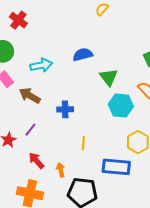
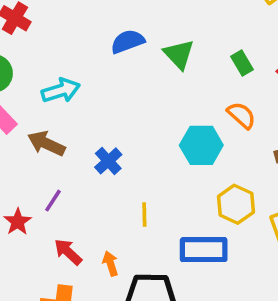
blue semicircle: (83, 55) -> (128, 41), moved
green triangle: (109, 77) -> (179, 54), moved
blue cross: (65, 109) -> (108, 161), turned -35

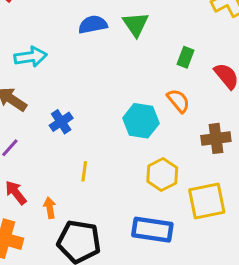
green triangle: (179, 54) -> (136, 24), moved
green rectangle: (242, 63) -> (186, 57), turned 42
blue rectangle: (204, 250) -> (152, 230), moved

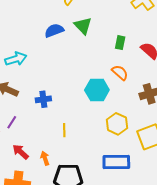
blue cross: (61, 122) -> (43, 99), turned 35

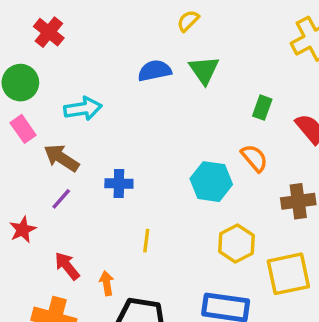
purple line: (12, 122) -> (61, 199), moved

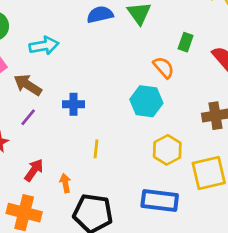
orange semicircle: (254, 158) -> (164, 67), moved
red arrow: (67, 266) -> (34, 170), turned 75

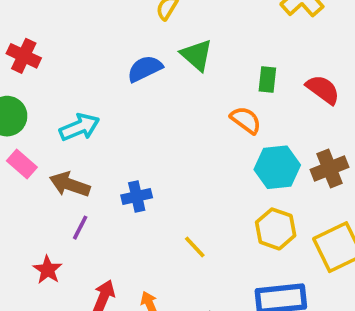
cyan hexagon: (146, 101) -> (277, 167), moved
yellow line: (96, 149) -> (195, 247), moved, turned -36

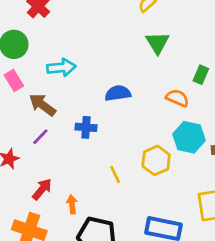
blue semicircle: (145, 69) -> (118, 93), moved
orange semicircle: (246, 120) -> (177, 98), turned -30
yellow hexagon: (276, 229) -> (156, 160), moved

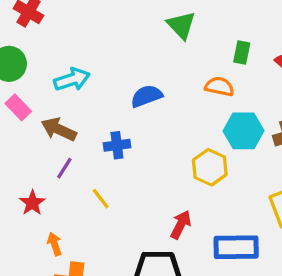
yellow line: (115, 175) -> (101, 199), moved
red arrow: (42, 189) -> (181, 225), moved
orange arrow: (72, 204) -> (55, 244), moved

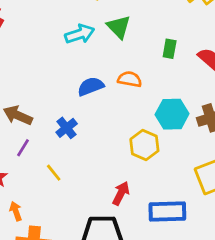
cyan arrow: (72, 79) -> (80, 34), moved
orange semicircle: (219, 87) -> (130, 79), moved
blue cross: (117, 145) -> (67, 128), turned -30

